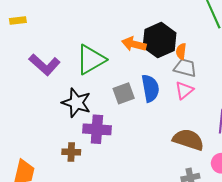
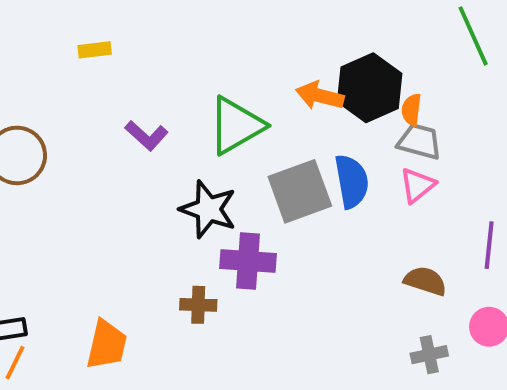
purple L-shape: (45, 65) -> (146, 136), size x0.7
gray square: (124, 93) -> (300, 191), size x1.5
brown semicircle: (188, 140) -> (425, 281), size x0.7

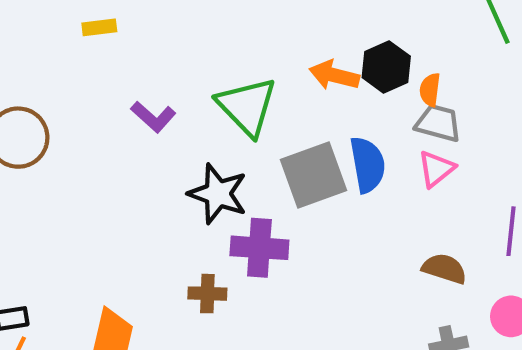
black hexagon: (370, 88) -> (386, 67), size x0.7
green triangle: (236, 126) -> (247, 106), turned -44

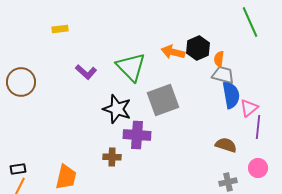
blue semicircle: (368, 165) -> (231, 95), moved
pink triangle: (436, 169) -> (249, 108), moved

